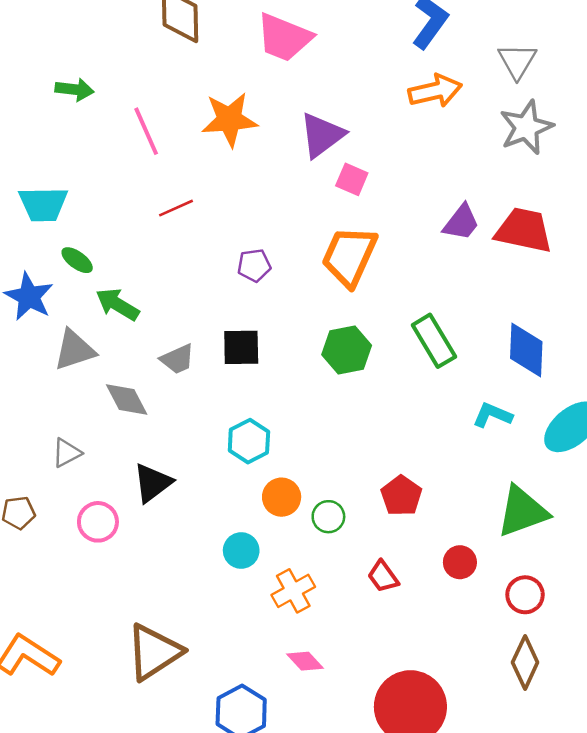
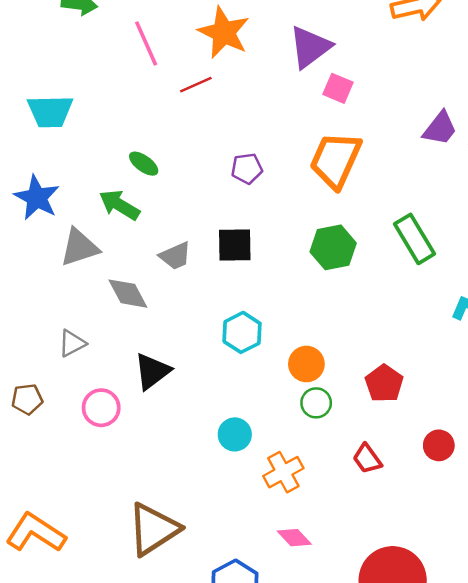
orange star: (229, 120) -> (224, 32), turned 30
red line: (176, 208) -> (196, 85), moved
green ellipse: (77, 260) -> (144, 164), moved
orange circle: (282, 497) -> (306, 364), moved

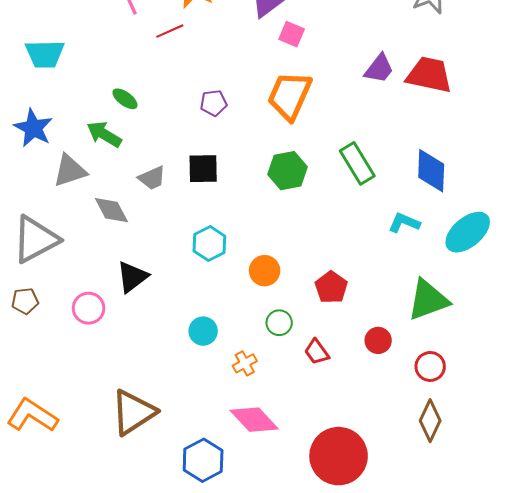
gray triangle: (72, 343) -> (35, 239), moved, size x2.0
green circle: (316, 403) -> (279, 323), moved
orange cross: (283, 472) -> (245, 363), size x0.7
pink diamond: (294, 538) -> (254, 420), size x1.6

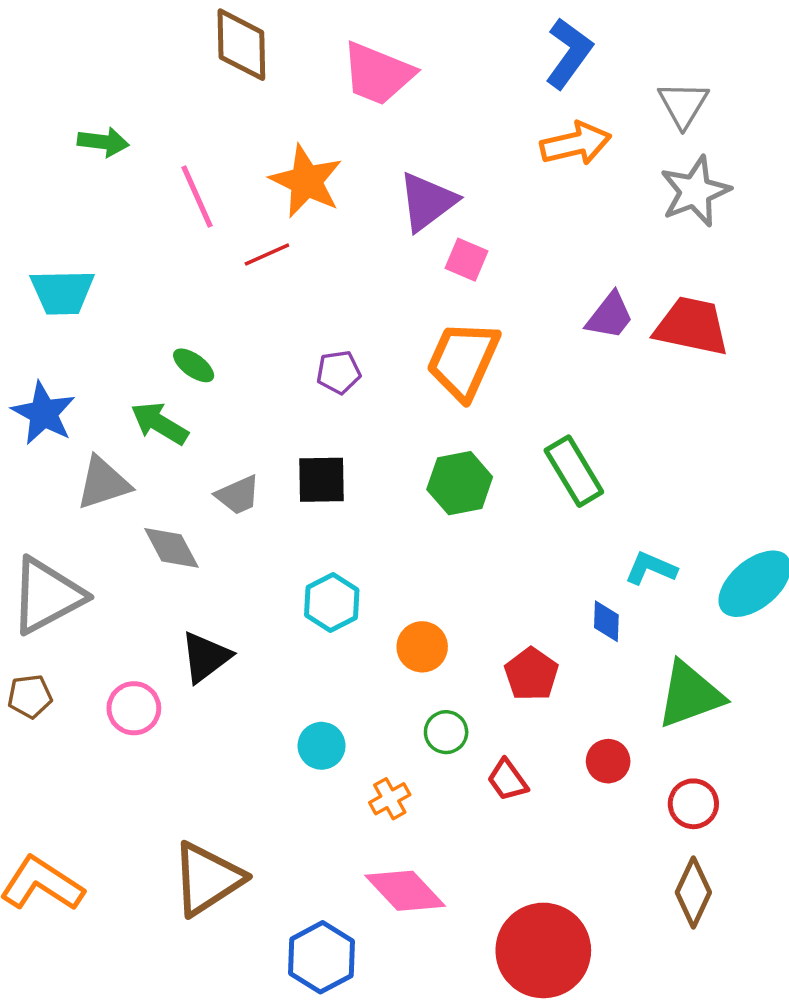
blue diamond: (431, 171) -> (606, 621), moved, size x0.6

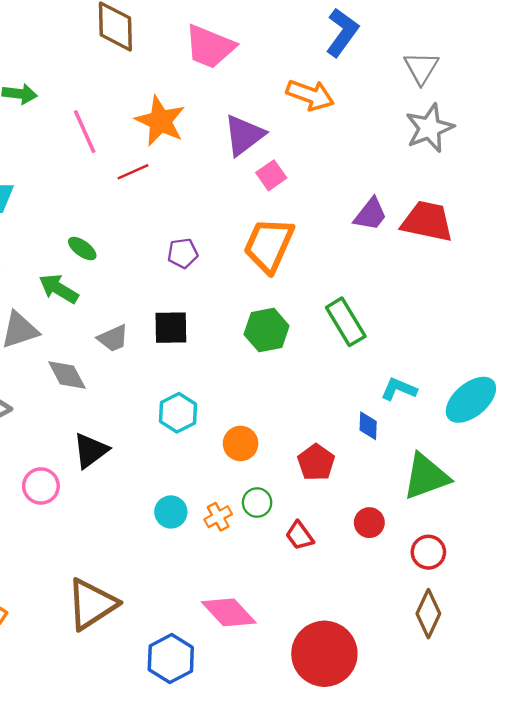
orange arrow: (576, 144) -> (310, 95), moved, turned 33
pink square: (467, 260) -> (271, 175), turned 32
orange cross: (390, 799) -> (218, 517), moved

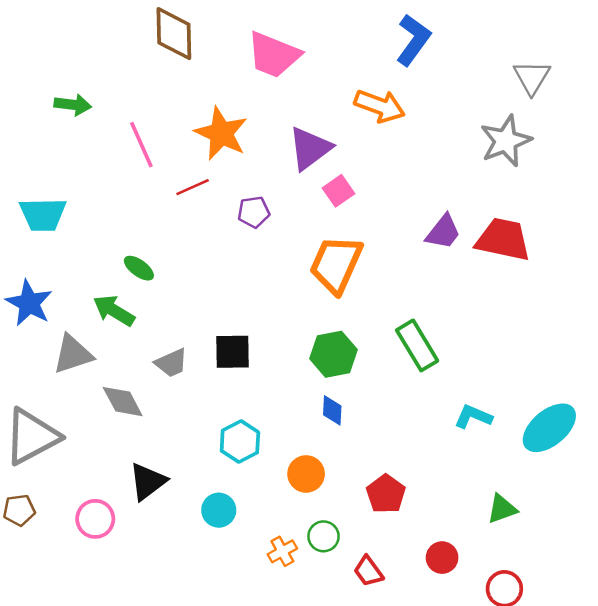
gray triangle: (421, 68) -> (532, 77), moved
purple pentagon: (183, 253) -> (254, 212), moved
blue diamond: (368, 426) -> (332, 410), moved
green triangle: (426, 477) -> (502, 509), size x0.6
cyan circle: (171, 512) -> (219, 510), moved

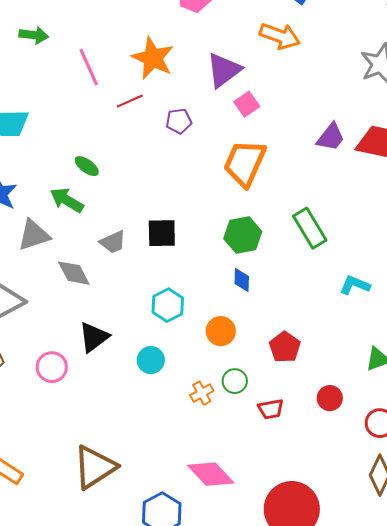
red trapezoid: (368, 571) -> (271, 409), turned -64

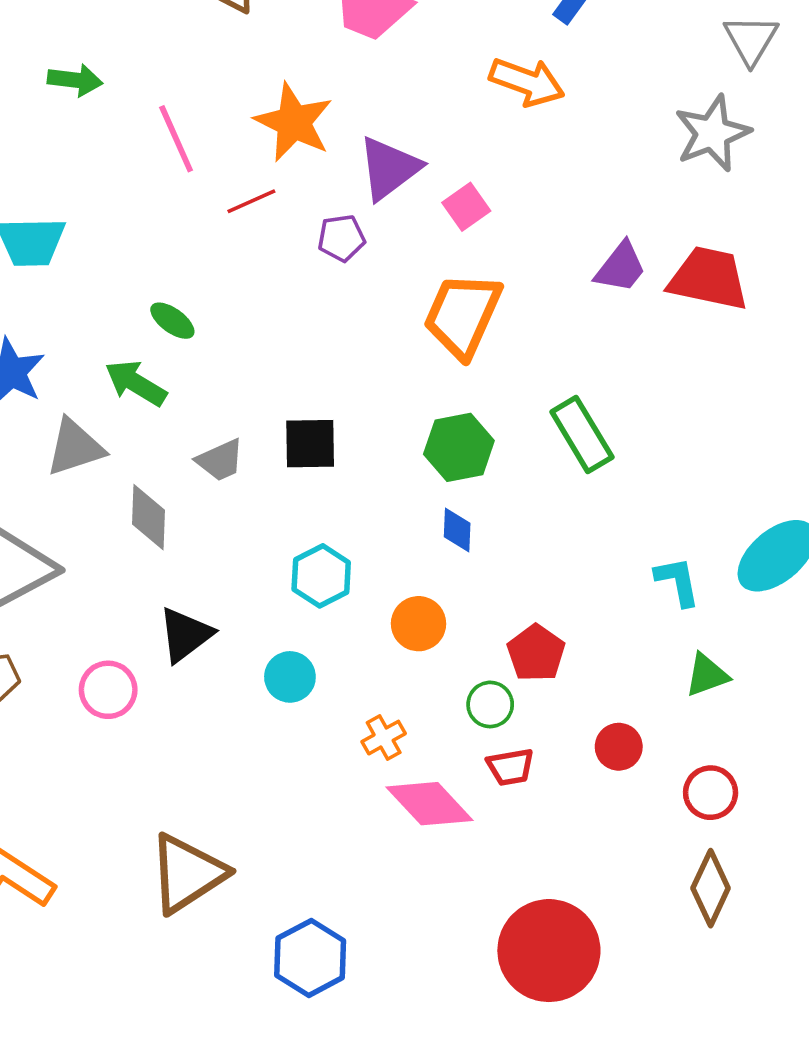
purple triangle: (224, 70) -> (389, 168), moved
gray diamond: (74, 273) -> (149, 517), turned 30
cyan L-shape: (355, 285) -> (677, 581), moved, turned 56
green circle: (235, 381) -> (490, 704), moved
pink diamond: (211, 474) -> (430, 804), moved

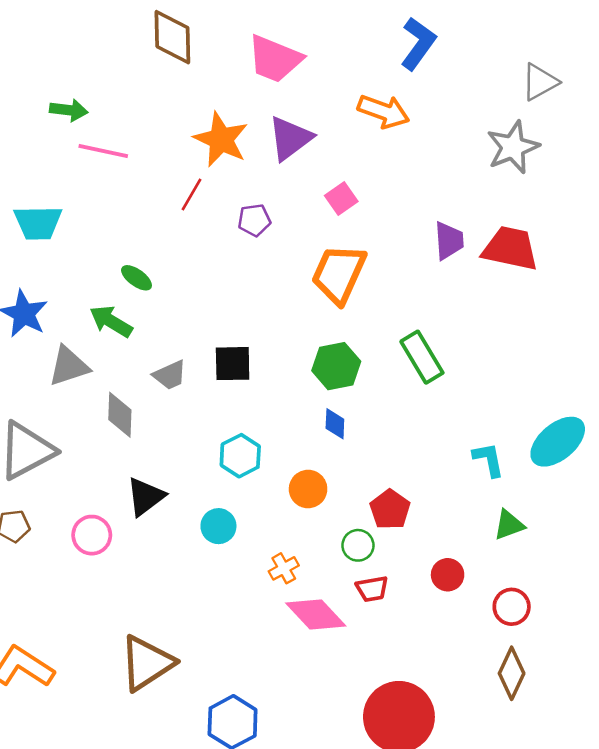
gray triangle: (751, 40) -> (540, 82), turned 30
pink line: (176, 139) -> (103, 151), moved, turned -54
purple triangle: (389, 168) -> (290, 138), moved
red line: (251, 201) -> (192, 195), turned -36
purple trapezoid: (621, 267) -> (449, 241), turned -42

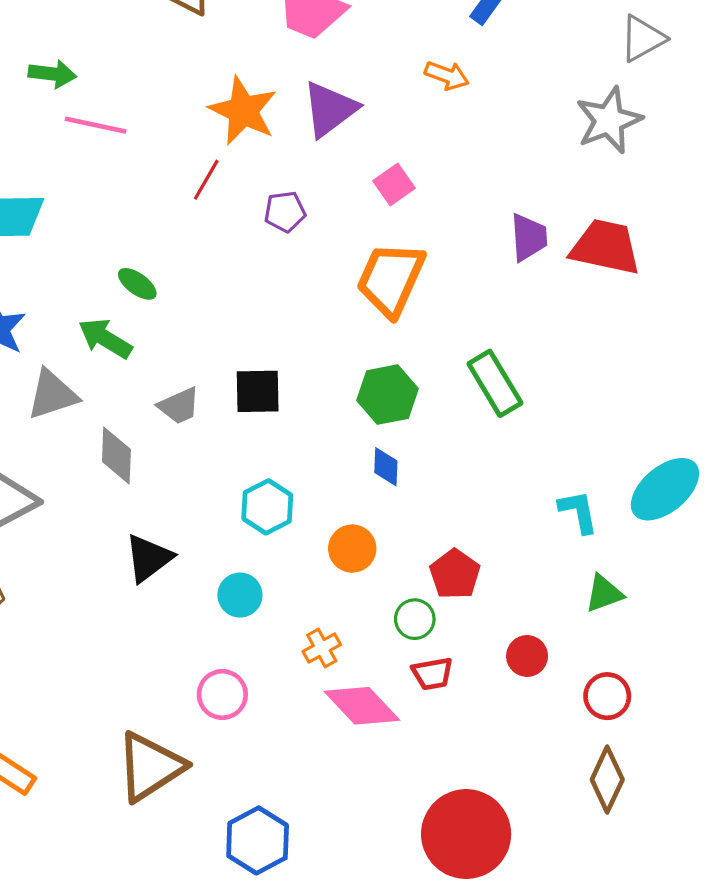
orange arrow: (384, 111) -> (447, 75), size x0.7
pink circle: (92, 535) -> (222, 694), moved

